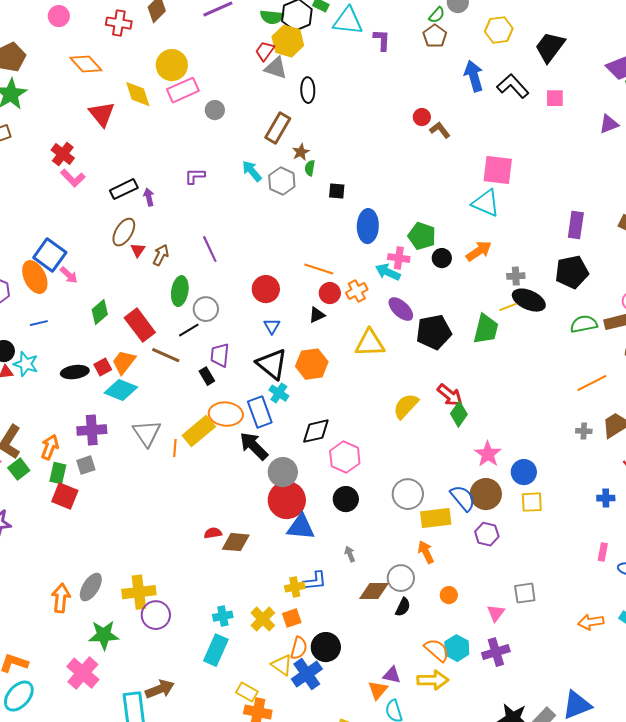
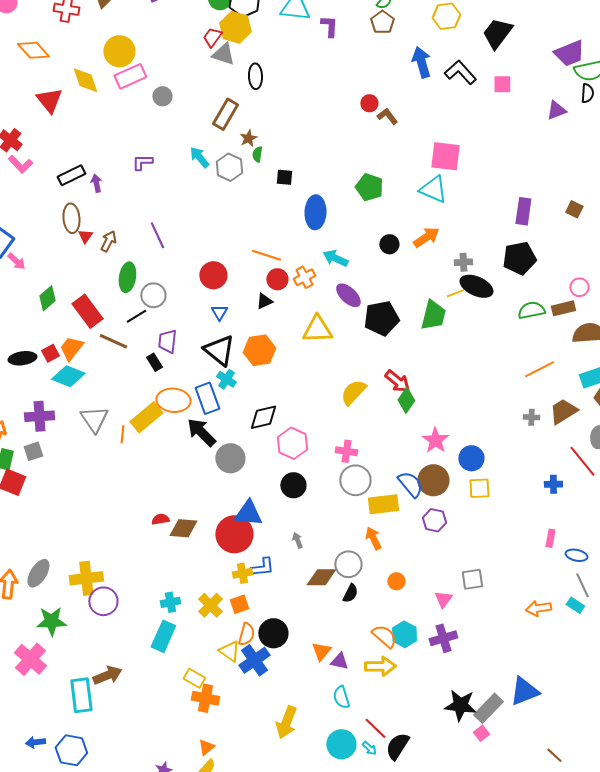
brown ellipse: (124, 232) -> (71, 218), turned -36
green pentagon: (422, 236) -> (369, 187), moved
pink cross: (399, 258) -> (346, 451), moved
red circle: (287, 500) -> (234, 534), moved
orange triangle: (378, 690) -> (321, 651), moved

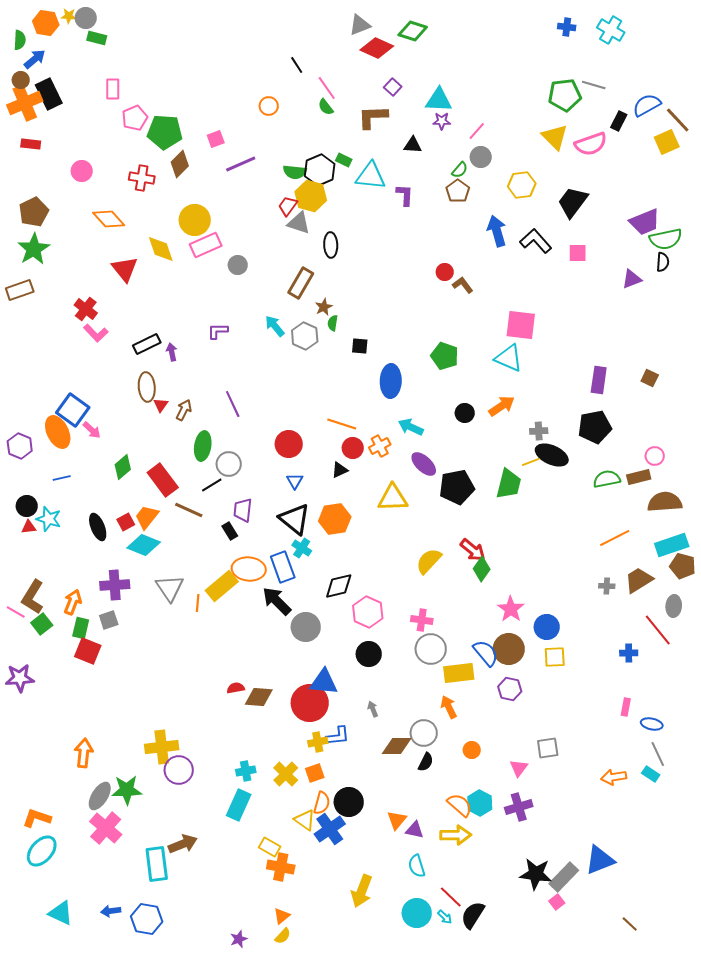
black ellipse: (22, 358) -> (98, 527), turned 76
gray ellipse: (38, 573) -> (100, 796), moved

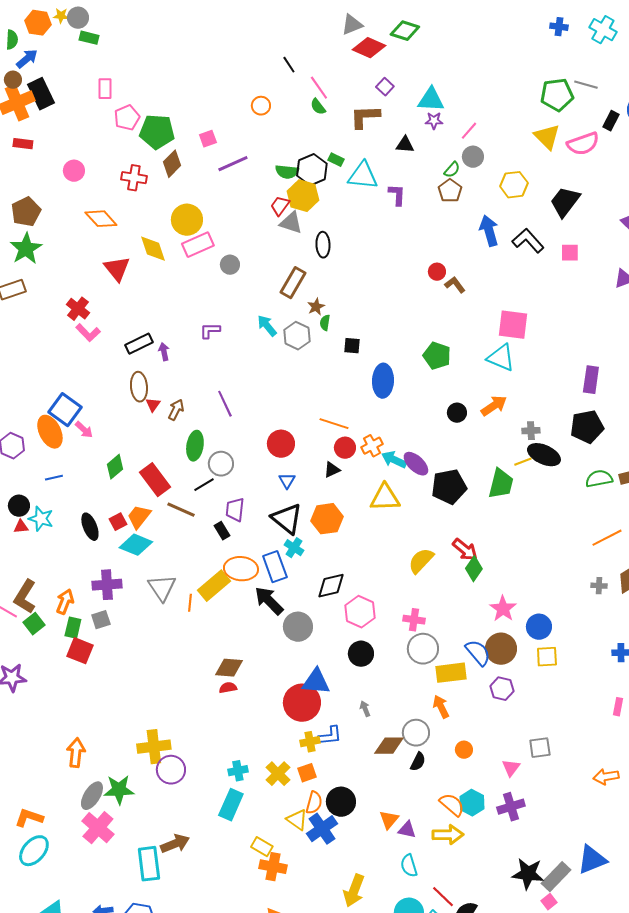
cyan arrow: (411, 427) -> (394, 460), moved
brown diamond: (259, 697) -> (229, 668), moved

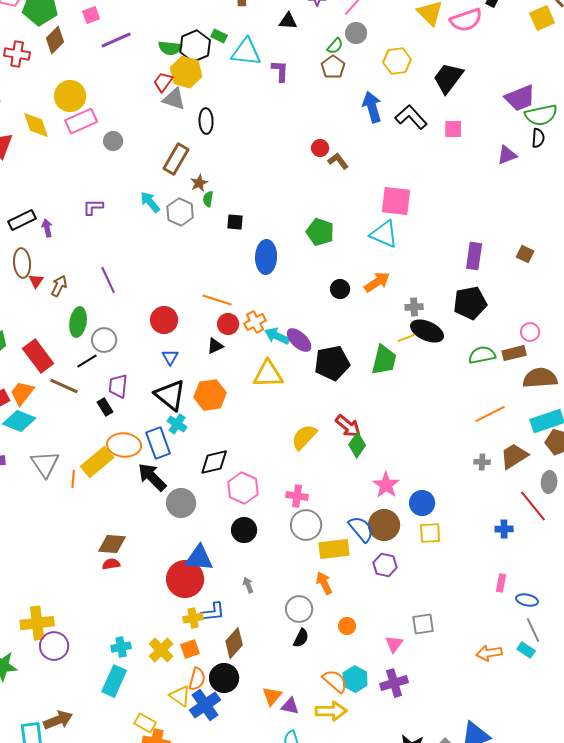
brown diamond: (389, 746) -> (234, 643), moved, turned -48

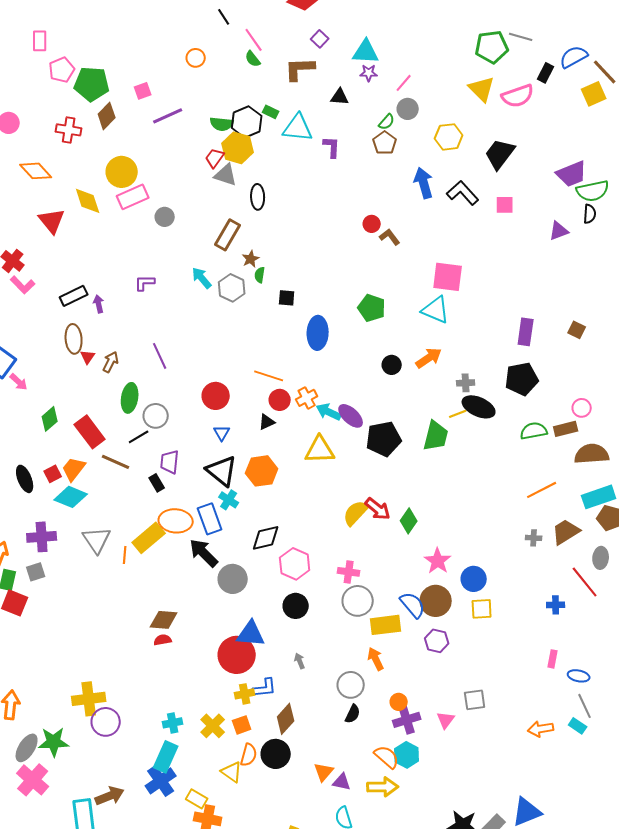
red arrow: (348, 426) -> (378, 509), moved
purple cross: (394, 683) -> (407, 720), moved
blue cross: (205, 705) -> (161, 781), moved

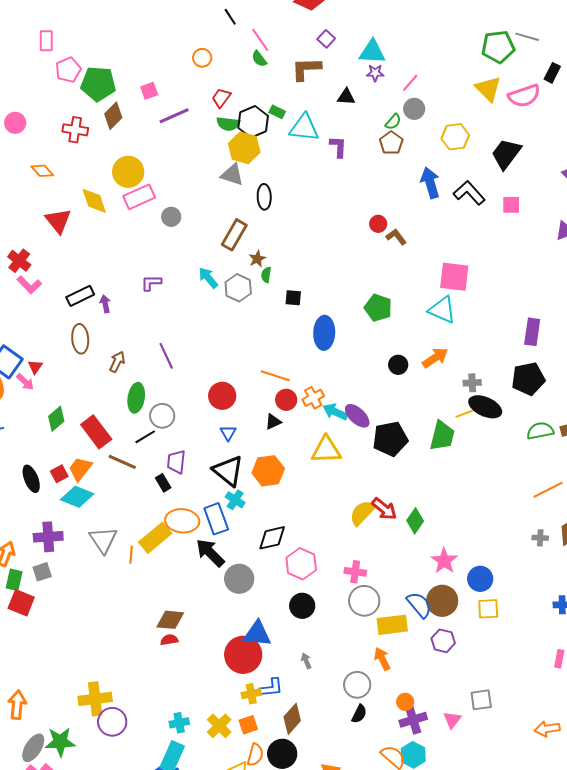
red trapezoid: (215, 158) -> (221, 98), moved
orange diamond: (36, 171) -> (42, 171), size x0.7
red triangle: (88, 357) -> (35, 367), moved

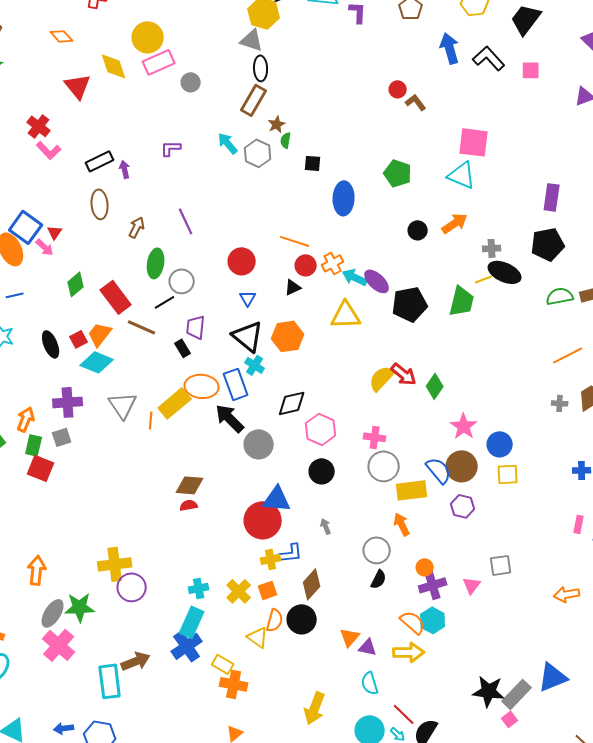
black ellipse: (264, 197) -> (261, 68), moved

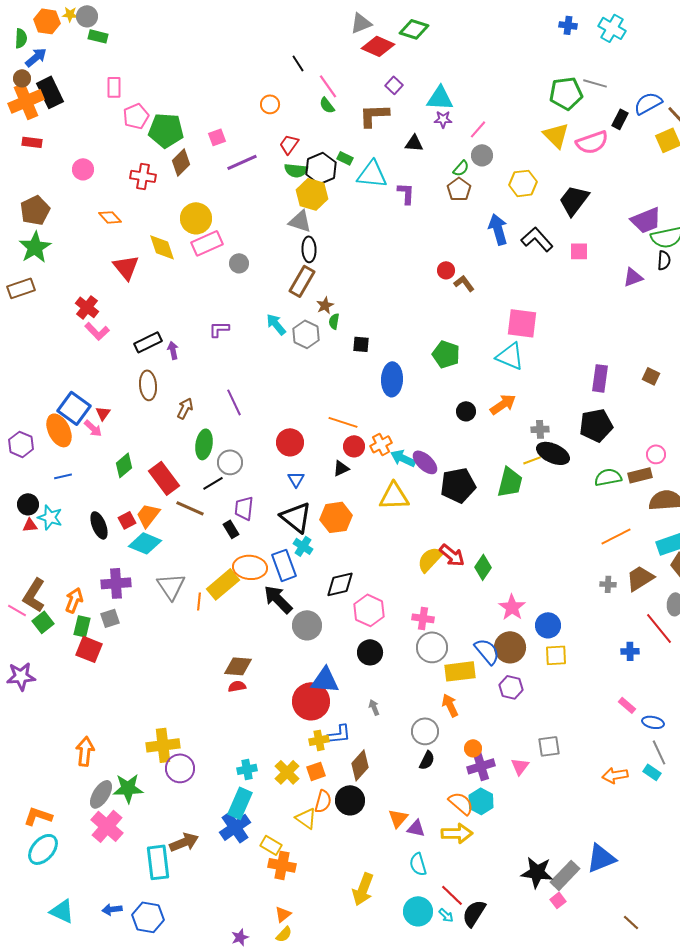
pink rectangle: (579, 524) -> (627, 705), turned -60

